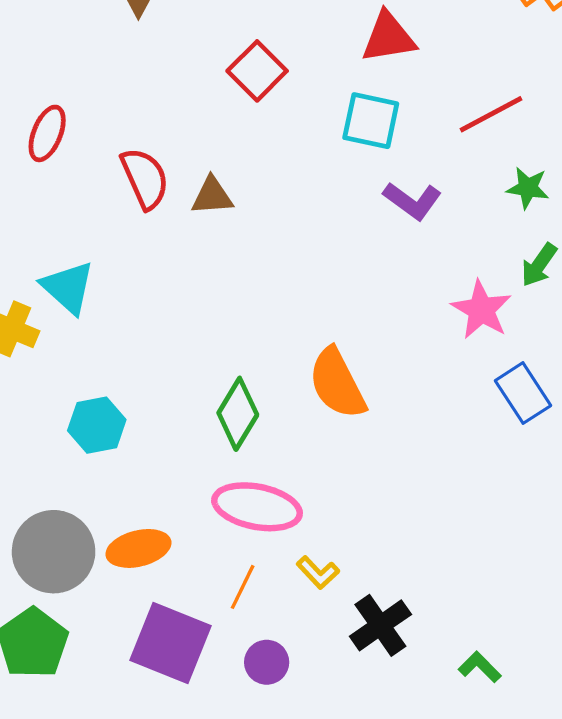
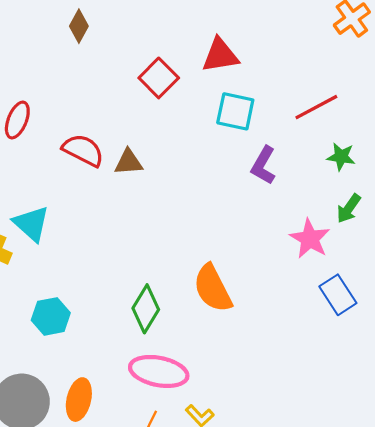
red triangle: (388, 37) -> (220, 55), moved
red semicircle: (145, 178) -> (83, 150), turned -39
purple L-shape: (412, 201) -> (263, 165), turned 84
orange ellipse: (138, 548) -> (79, 400), turned -63

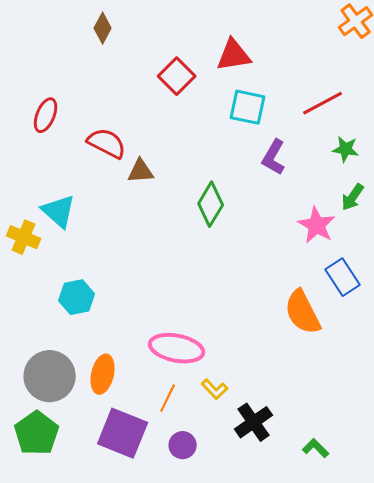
brown triangle: (129, 162) -> (141, 171), moved
orange semicircle: (213, 288) -> (303, 312), moved
green diamond: (146, 309) -> (211, 204), moved

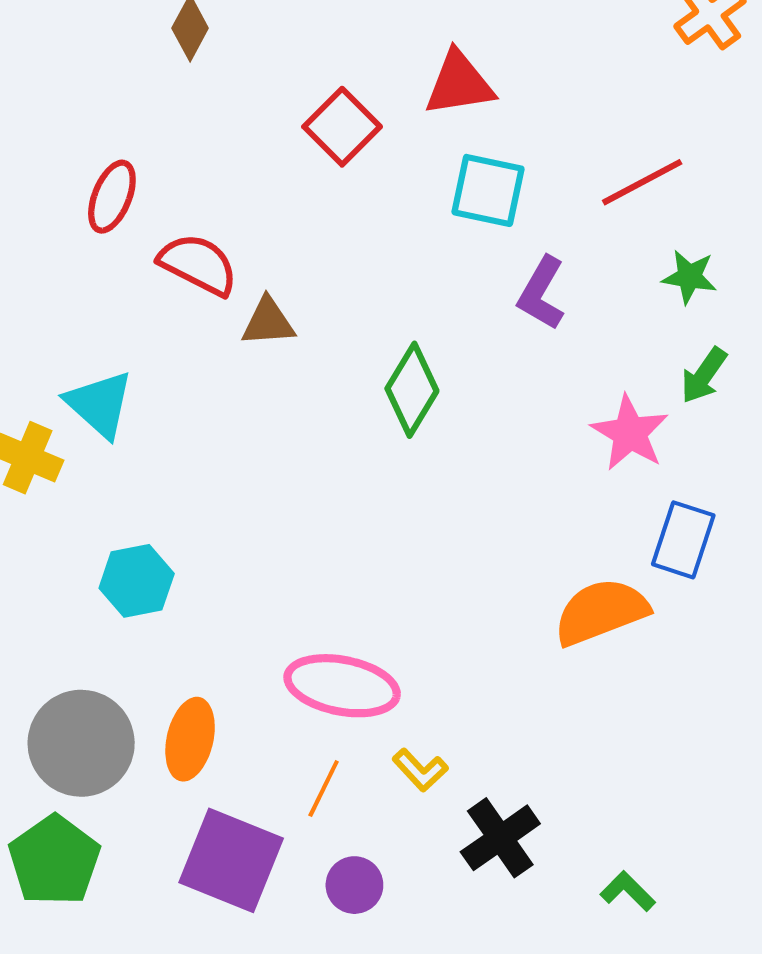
red ellipse: (46, 115) -> (112, 197), moved
blue rectangle: (343, 277) -> (683, 540), turned 51
orange semicircle: (303, 312) -> (601, 612), turned 96

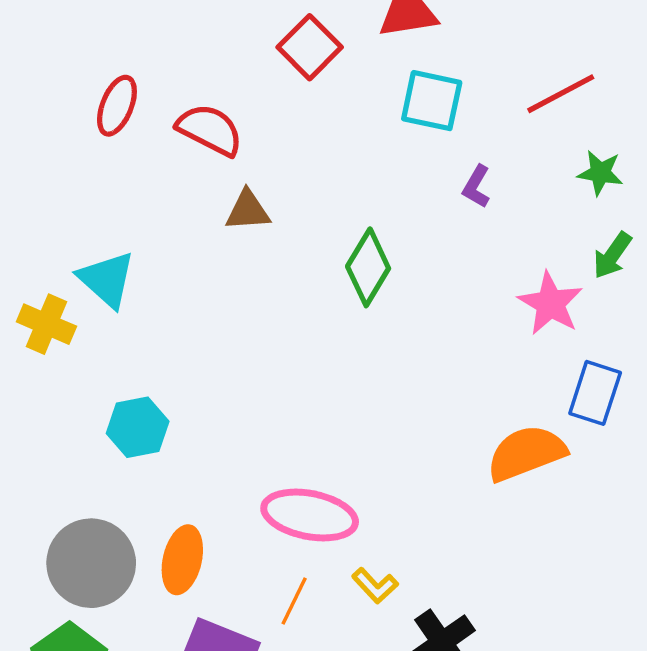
red semicircle: (198, 264) -> (210, 130), moved
purple L-shape: (541, 293) -> (476, 187), size x0.7

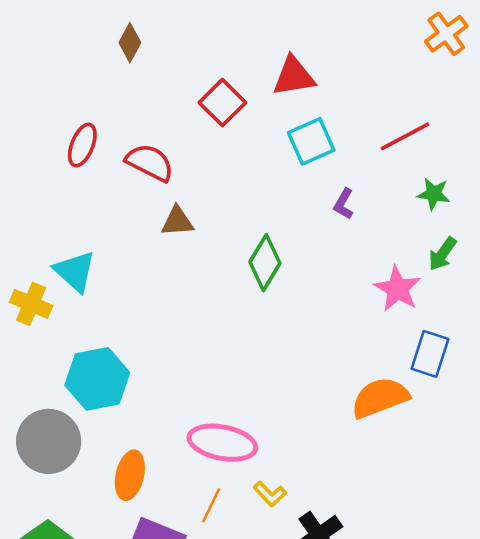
cyan square: (432, 101) -> (311, 141), turned -36
cyan hexagon: (138, 427) -> (97, 379), size x1.4
gray circle: (91, 563) -> (49, 441), moved

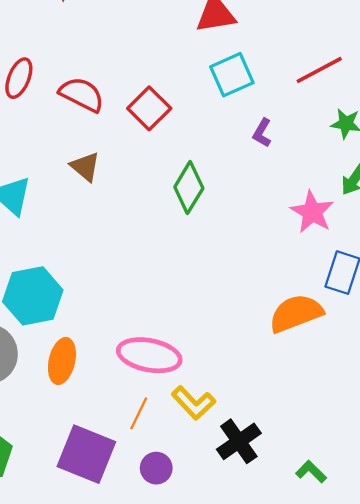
red square: (222, 103) -> (149, 108), moved
brown triangle: (177, 221) -> (85, 167), moved, turned 44
orange ellipse: (130, 475) -> (62, 361), moved
yellow L-shape: (270, 494) -> (193, 403), size x1.4

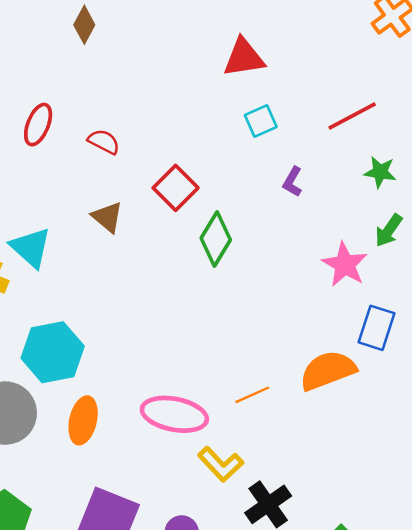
cyan square: (232, 75) -> (261, 121), size x0.7
red semicircle: (82, 94) -> (104, 142), size x0.7
red square: (149, 108) -> (176, 188), moved
orange line: (139, 413) -> (252, 395), moved, turned 40

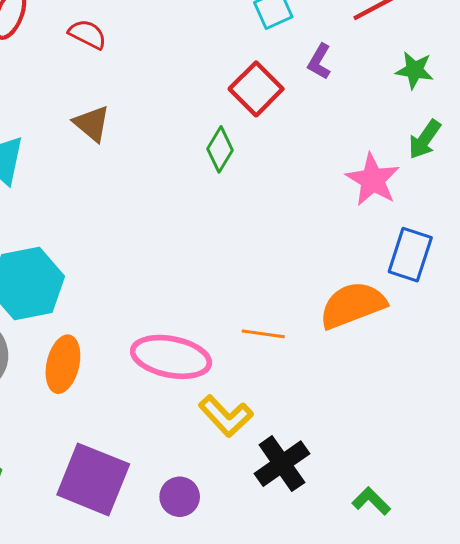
purple L-shape: (292, 182) -> (319, 62), moved
red square: (176, 188) -> (256, 89), moved
green diamond: (216, 239) -> (220, 149), size x0.7
orange line: (252, 395) -> (263, 334), turned 32

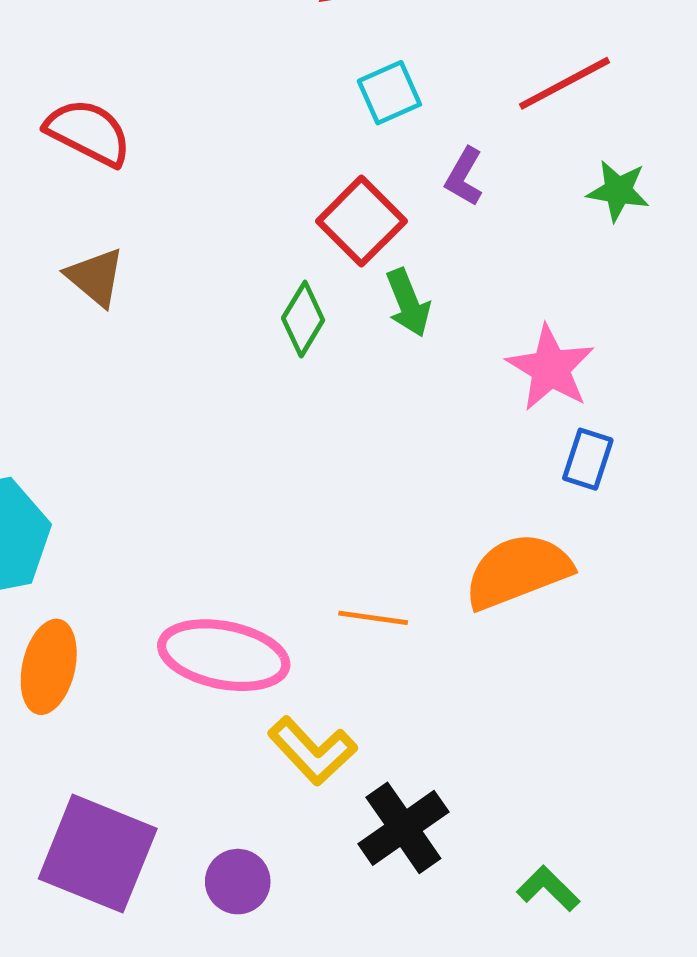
red semicircle: (87, 34) -> (88, 132), size x1.4
green arrow: (425, 139) -> (408, 303), moved, turned -57
blue rectangle: (410, 255) -> (588, 459), moved, size x0.7

